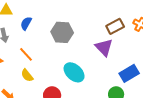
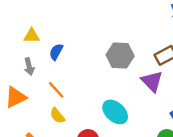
gray hexagon: (62, 32) -> (120, 55), moved

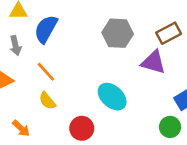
blue semicircle: (56, 52) -> (46, 29), size x1.5
purple triangle: (152, 81) -> (153, 62), turned -30

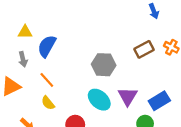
gray hexagon: (118, 33) -> (104, 65), moved
purple triangle: (153, 62) -> (128, 96), moved, turned 45

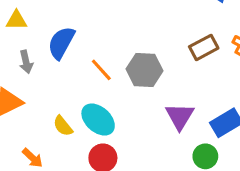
yellow triangle: (25, 32) -> (16, 20), moved
orange line: (47, 80) -> (101, 70), moved
cyan ellipse: (99, 100) -> (98, 120), moved

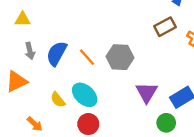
blue semicircle: (61, 43) -> (57, 53), moved
brown rectangle: (204, 47) -> (165, 27), moved

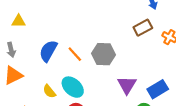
gray arrow: (30, 51) -> (11, 50), moved

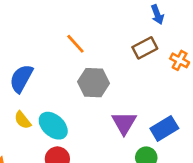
orange line: (75, 54) -> (75, 44), moved
yellow semicircle: (49, 91) -> (23, 120), moved

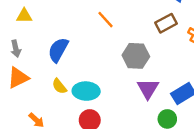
gray hexagon: (93, 83) -> (136, 56), moved
cyan ellipse: (53, 126) -> (86, 91), turned -40

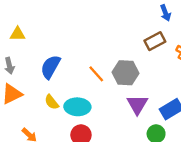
orange line: (105, 20) -> (96, 74), moved

